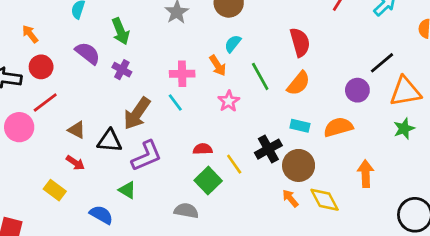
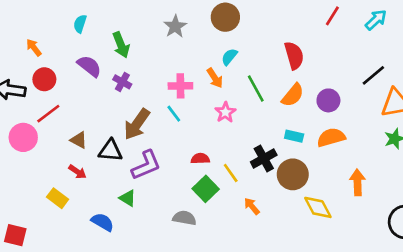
purple circle: (357, 90) -> (328, 100), moved
orange arrow: (290, 198) -> (252, 206), moved

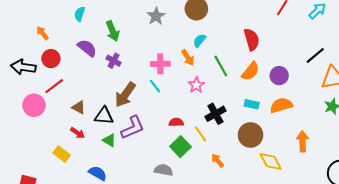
black cross: (264, 159) -> (215, 114), moved
green triangle: (128, 198) -> (109, 140), moved

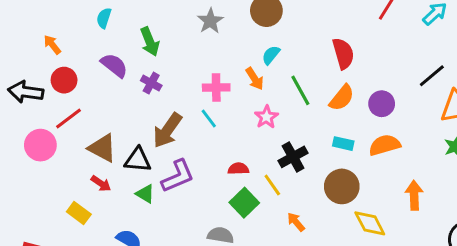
brown triangle: (79, 107) -> (102, 148), size x1.5

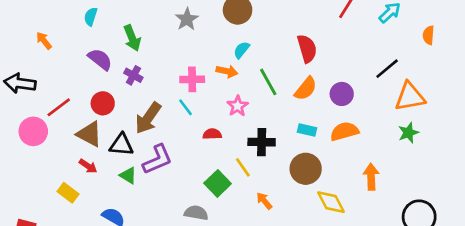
orange arrow: (255, 79) -> (227, 71), turned -45
red circle: (64, 80) -> (103, 103), moved
black cross: (293, 157) -> (262, 142), turned 30
red semicircle: (238, 169) -> (212, 134), moved

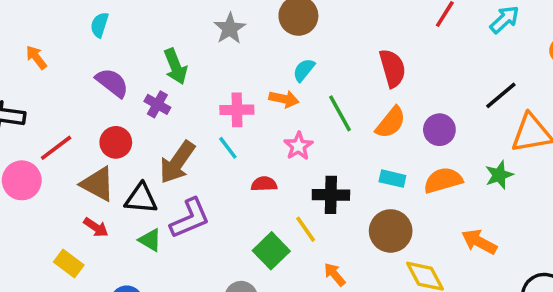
green arrow: (132, 38) -> (175, 66), moved
green star: (408, 133) -> (499, 175), moved
orange arrow: (371, 177) -> (479, 242), turned -60

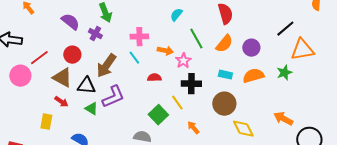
orange arrow: (284, 99) -> (165, 51), moved
pink star: (298, 146) -> (183, 61), moved
orange arrow: (479, 242) -> (283, 119), moved
yellow rectangle: (69, 264) -> (46, 122), turned 63

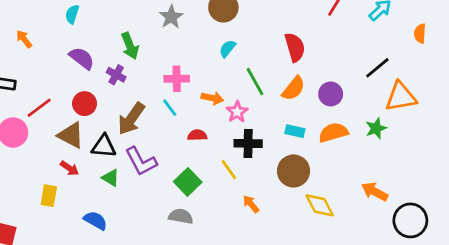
purple L-shape: (113, 97) -> (141, 161), turned 85
green square: (158, 115) -> (188, 182), moved

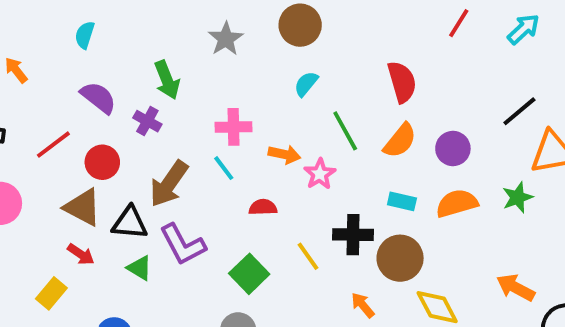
red line: (39, 108) -> (53, 145), moved
black cross: (248, 143) -> (353, 235), moved
yellow rectangle: (49, 196) -> (51, 293), turned 30
orange arrow: (251, 204) -> (363, 305), moved

